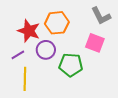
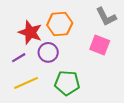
green pentagon: (71, 65) -> (67, 83), moved
yellow line: (25, 79) -> (26, 83), turned 65

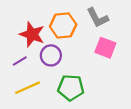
gray L-shape: (106, 17) -> (98, 18), moved

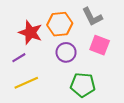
purple circle: (51, 55) -> (66, 52), moved
green pentagon: (71, 88) -> (83, 85), moved

